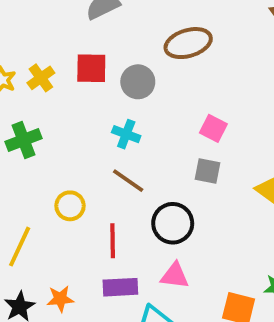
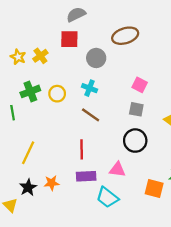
red square: (91, 68) -> (69, 39), moved
yellow circle: (70, 206) -> (57, 94), moved
black circle: (173, 223) -> (135, 141), moved

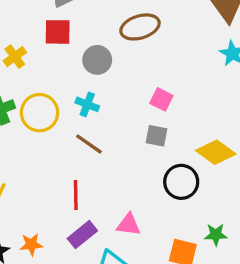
yellow circle: (57, 94) -> (40, 113), size x1.5
black circle: (135, 141) -> (181, 182), moved
purple rectangle: (86, 176) -> (82, 235), turned -36

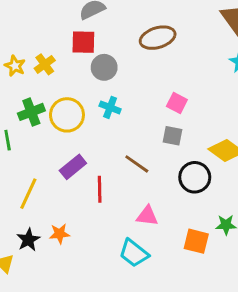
gray circle: (97, 60) -> (104, 67), moved
brown line: (89, 144) -> (137, 164), moved
purple rectangle: (82, 235) -> (73, 167), moved

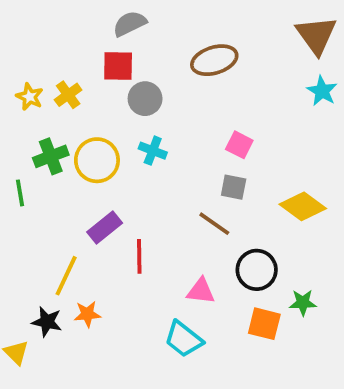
brown line: (137, 164) -> (214, 224), moved
black circle: (195, 177) -> (257, 270), moved
yellow line: (28, 194) -> (66, 276), moved
black star: (28, 240) -> (47, 322), turned -30

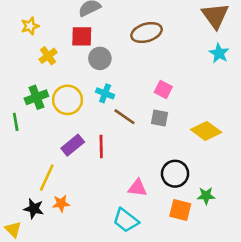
yellow star: (30, 97) -> (30, 26), moved, turned 30
brown line: (214, 224) -> (124, 117), moved
red line: (139, 256) -> (101, 146), moved

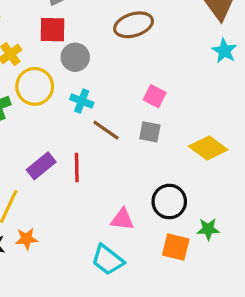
yellow circle: (68, 100) -> (35, 86), moved

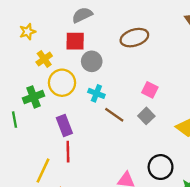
gray square: (150, 132) -> (146, 116), turned 35
purple rectangle: (41, 166) -> (64, 125), moved, turned -72
red line: (77, 167) -> (68, 152), moved

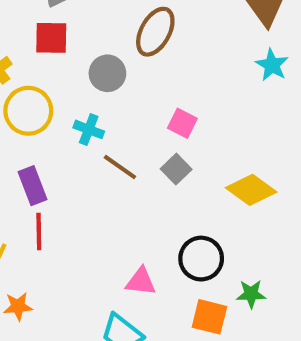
brown ellipse: (134, 38) -> (155, 32), turned -44
gray circle: (92, 61) -> (107, 73), moved

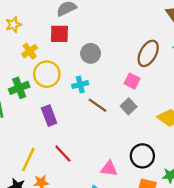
brown ellipse: (155, 32) -> (148, 53), moved
cyan cross: (89, 129) -> (80, 84), turned -35
red line: (39, 231) -> (63, 154), moved, turned -42

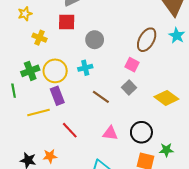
yellow cross: (30, 51) -> (40, 38), turned -32
yellow circle: (47, 74) -> (55, 71), moved
brown line: (97, 105) -> (101, 97), moved
yellow line: (28, 159) -> (38, 112), moved, turned 50
pink triangle: (109, 169) -> (110, 133), moved

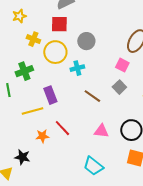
yellow circle: (55, 71) -> (55, 52), moved
orange star: (50, 156) -> (42, 136), moved

